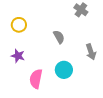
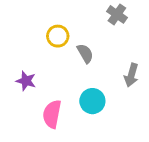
yellow circle: (19, 25) -> (58, 36), moved
gray arrow: (91, 52) -> (131, 75), turned 35

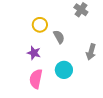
purple star: (26, 81) -> (34, 53), moved

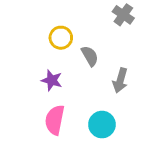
gray arrow: (91, 52) -> (120, 80), moved
cyan circle: (64, 70) -> (102, 125), moved

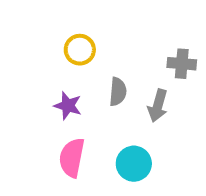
gray cross: (123, 15) -> (182, 64), moved, turned -30
gray semicircle: (90, 56) -> (118, 92), moved, turned 35

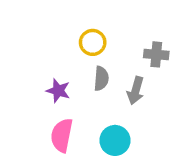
yellow circle: (80, 50) -> (93, 42), moved

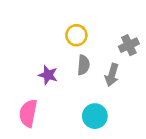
gray cross: (156, 54) -> (129, 45), turned -30
pink semicircle: (62, 135) -> (28, 113), moved

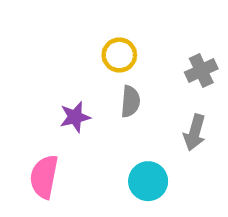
purple star: (48, 75) -> (75, 117), turned -30
gray arrow: (112, 75) -> (195, 132), moved

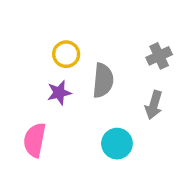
yellow circle: (119, 55) -> (66, 54), moved
gray semicircle: (130, 101) -> (103, 80), size x1.4

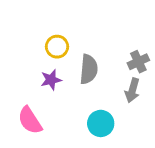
gray cross: (159, 56) -> (138, 62), moved
pink semicircle: (35, 140) -> (30, 120), turned -44

